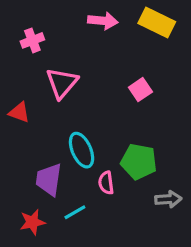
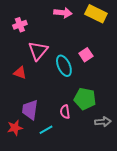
red triangle: (19, 112) -> (20, 73), moved
cyan ellipse: (82, 150) -> (64, 66), moved
red star: (32, 222) -> (15, 128), moved

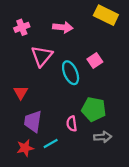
pink arrow: (63, 13) -> (63, 27), moved
red triangle: (20, 73) -> (21, 93), moved, turned 40
gray arrow: (103, 122) -> (103, 137), moved
red star: (15, 128) -> (25, 148), moved

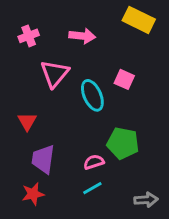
pink square: (95, 61) -> (124, 79), turned -32
pink semicircle: (72, 124) -> (94, 162), turned 80
gray arrow: (103, 137) -> (146, 200), moved
cyan line: (51, 144) -> (92, 188), moved

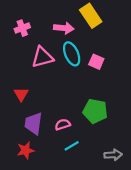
yellow rectangle: (139, 20) -> (91, 16), moved, turned 30
pink triangle: (55, 74) -> (42, 57), turned 35
cyan ellipse: (92, 95) -> (72, 54), moved
pink semicircle: (94, 162) -> (63, 125), moved

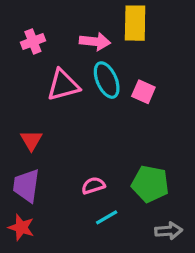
yellow rectangle: (91, 16) -> (135, 23), turned 35
green pentagon: (95, 111) -> (150, 184), moved
purple trapezoid: (33, 123) -> (26, 186), moved
red star: (26, 150) -> (21, 227), moved, turned 30

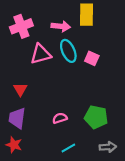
pink cross: (33, 41) -> (21, 26), size x1.5
cyan line: (107, 217) -> (68, 148), moved

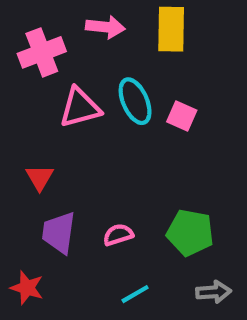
pink arrow: (61, 26) -> (105, 27), moved
purple trapezoid: (17, 118) -> (59, 233), moved

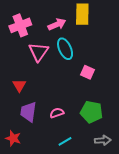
pink arrow: (105, 27) -> (57, 24), moved, turned -30
pink triangle: (80, 108) -> (39, 52), turned -40
pink square: (182, 116) -> (87, 72), moved

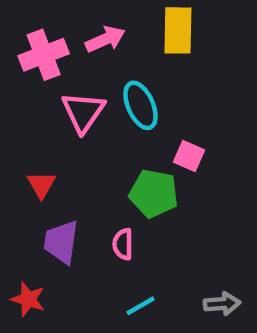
pink arrow: (57, 24) -> (105, 39), moved
green pentagon: (91, 112) -> (154, 193), moved
pink semicircle: (57, 113) -> (123, 244), turned -72

